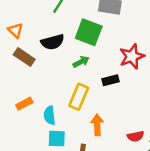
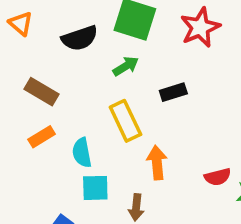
red star: (132, 56) -> (200, 27), moved
brown rectangle: (24, 57) -> (42, 92), moved
yellow rectangle: (79, 97) -> (125, 121), turned -45

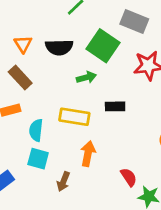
orange triangle: (21, 24) -> (23, 44), moved
yellow rectangle: (125, 121) -> (74, 117), turned -72
red semicircle: (218, 177) -> (129, 177), turned -126

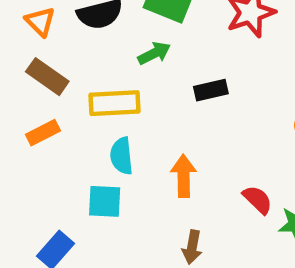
yellow rectangle: (74, 117) -> (115, 103), moved
cyan semicircle: (36, 130) -> (121, 156), moved
brown arrow: (63, 182) -> (192, 247), moved

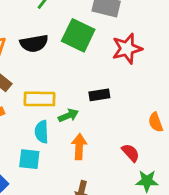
green arrow: (154, 53) -> (68, 115), moved
red semicircle: (258, 200) -> (131, 153), moved

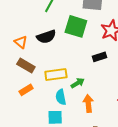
black rectangle: (99, 95) -> (100, 57), moved

